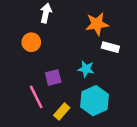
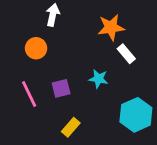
white rectangle: (110, 47) -> (126, 54), turned 35
pink line: (36, 97) -> (29, 94), moved
cyan hexagon: (95, 101) -> (136, 115), moved

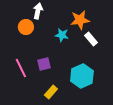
orange circle: (36, 48) -> (26, 27), moved
cyan star: (98, 79) -> (62, 35), moved
cyan hexagon: (136, 115) -> (82, 76), moved

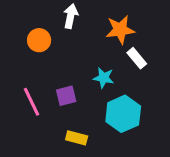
white arrow: (38, 11) -> (71, 16), moved
cyan star: (62, 35) -> (104, 78), moved
yellow rectangle: (51, 92) -> (77, 138), turned 64

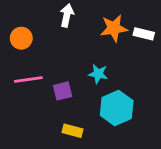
orange circle: (39, 40) -> (21, 38), moved
white rectangle: (137, 58) -> (144, 34), moved, turned -36
pink line: (32, 102) -> (28, 79), moved, turned -72

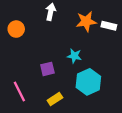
pink line: (28, 79) -> (19, 92), moved, turned 72
yellow rectangle: (73, 131) -> (55, 99), turned -48

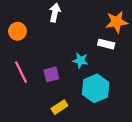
orange star: (86, 21) -> (117, 22), moved
white rectangle: (109, 26) -> (106, 44), moved
pink line: (19, 92) -> (21, 72), moved

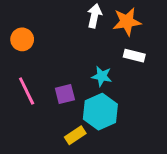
white arrow: (55, 13) -> (94, 16), moved
orange star: (117, 22) -> (127, 22), moved
cyan hexagon: (96, 88) -> (100, 112), moved

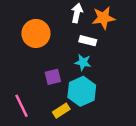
orange circle: (22, 39) -> (36, 33), moved, size x1.5
white rectangle: (134, 56) -> (88, 41), moved
pink line: (27, 91) -> (21, 106), moved

